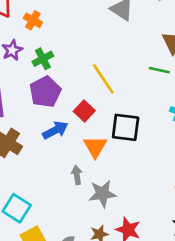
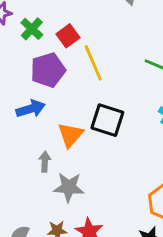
green cross: (43, 59) -> (32, 29), turned -30
purple pentagon: (45, 92) -> (48, 70), moved
red square: (84, 111) -> (68, 36), moved

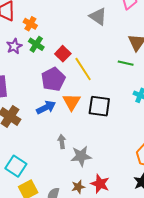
green cross: (32, 29) -> (36, 44), moved
orange triangle: (70, 135) -> (71, 102), moved

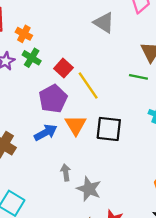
gray star: (81, 156) -> (89, 189), turned 30

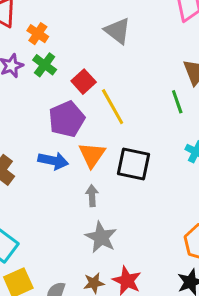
gray triangle: (104, 23) -> (118, 31), moved
green line: (138, 77) -> (177, 102), turned 54
blue arrow: (46, 133) -> (53, 161), turned 35
gray arrow: (66, 172) -> (92, 196), moved

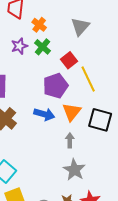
gray triangle: (118, 31) -> (80, 26), moved, turned 30

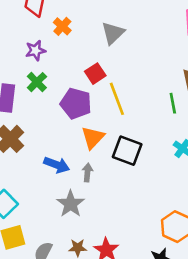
green cross: (43, 47) -> (37, 82), moved
purple pentagon: (56, 86) -> (76, 103), turned 30
blue arrow: (44, 114) -> (57, 165), moved
gray star: (74, 170) -> (71, 204), moved

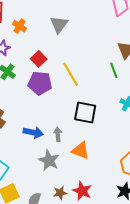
red square: (95, 74) -> (39, 59), moved
orange triangle: (93, 138) -> (81, 150), moved, turned -42

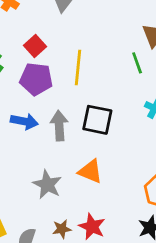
yellow line: (71, 74) -> (78, 67), turned 35
blue arrow: (33, 132) -> (24, 121), moved
gray arrow: (58, 134) -> (59, 126), moved, size x1.5

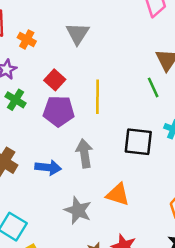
black square: (97, 120) -> (138, 142), moved
blue arrow: (24, 121) -> (48, 167), moved

